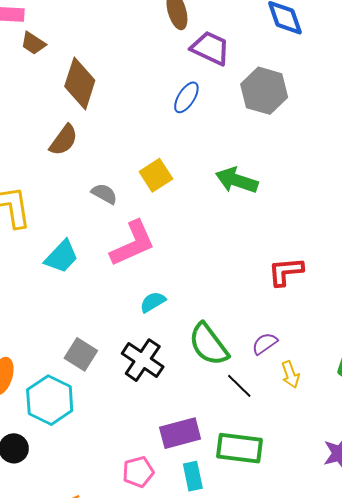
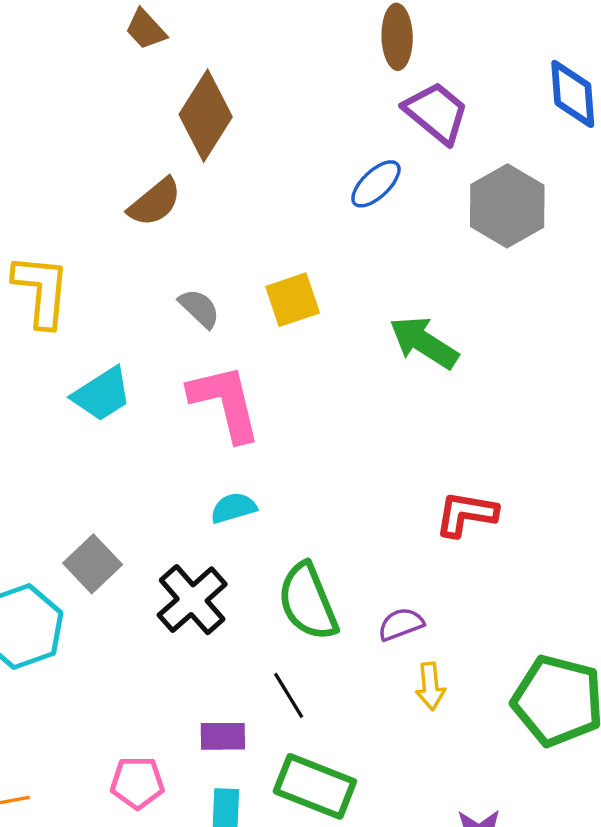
pink L-shape: (133, 243) -> (225, 403), turned -94
black line: (239, 386) -> (289, 695), moved
purple rectangle: (180, 433) -> (223, 736), size x0.7

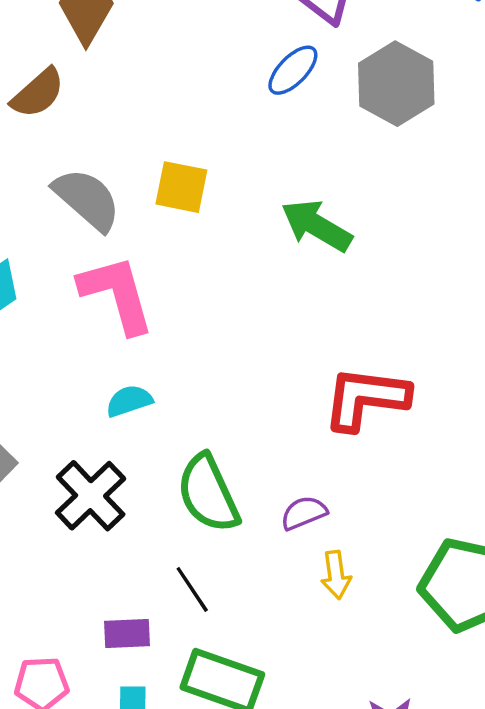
blue ellipse: (376, 184) -> (293, 70), moved
yellow square: (293, 300) -> (181, 187), turned 32
gray semicircle: (199, 308) -> (87, 199), size x1.6
red L-shape: (466, 514) -> (366, 398), size x1.4

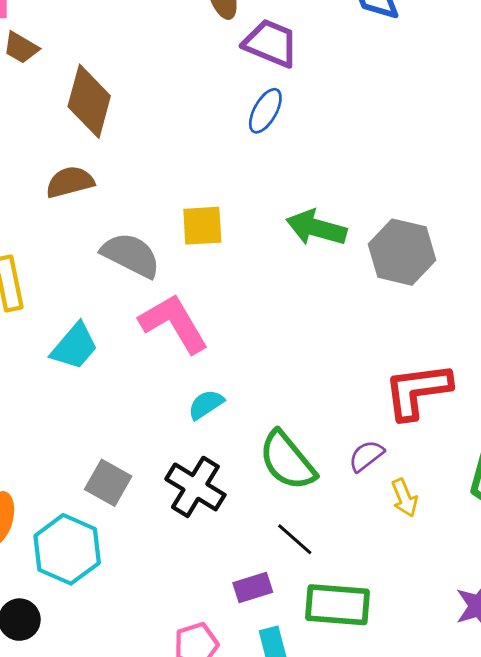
gray hexagon: (396, 84) -> (402, 252), moved
brown semicircle: (38, 93) -> (70, 182), turned -138
red L-shape: (366, 398) -> (417, 391), moved

